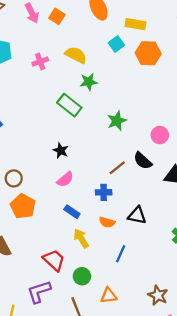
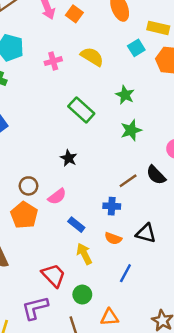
green star: (89, 82) -> (125, 95), moved, turned 30
brown circle: (14, 178) -> (28, 186), moved
pink semicircle: (65, 179) -> (57, 196), moved

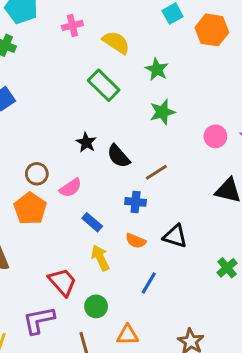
yellow semicircle: (92, 57) -> (116, 42), moved
black semicircle: (156, 175) -> (118, 156), moved

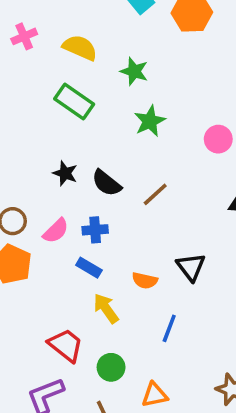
blue cross: (136, 202) -> (95, 230), moved
black triangle: (175, 236) -> (191, 267), turned 45

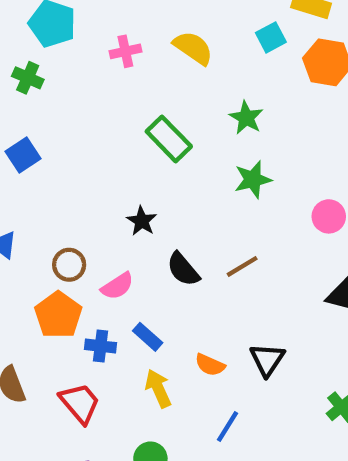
yellow semicircle: (80, 48) -> (193, 48), moved
black semicircle: (107, 183) -> (183, 269), moved
blue cross: (95, 230) -> (101, 346), moved
red trapezoid: (66, 345) -> (80, 403), moved

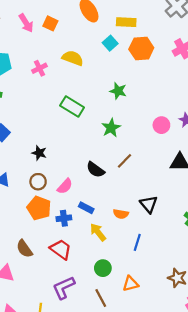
green star: (246, 118) -> (118, 91), moved
green star: (253, 179) -> (111, 128), moved
black star: (142, 221) -> (39, 153), moved

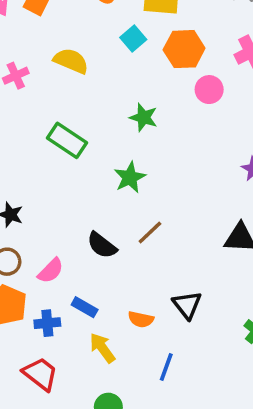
pink circle: (161, 125) -> (209, 90), moved

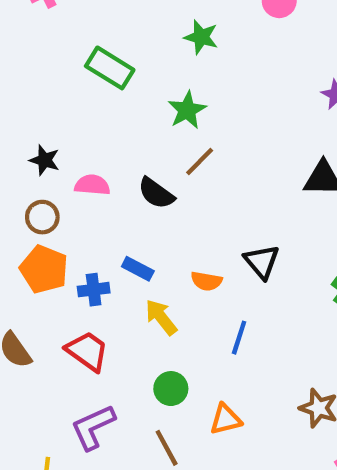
brown line: (150, 232) -> (200, 162), moved
pink semicircle: (51, 271) -> (92, 185), moved, turned -128

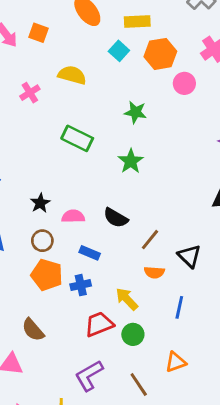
black star: (45, 160) -> (40, 203), turned 30
brown line: (200, 162) -> (150, 240), moved
blue rectangle: (138, 269) -> (90, 253), moved
red trapezoid: (87, 351) -> (99, 324), moved, turned -52
green circle: (171, 389) -> (133, 334), moved

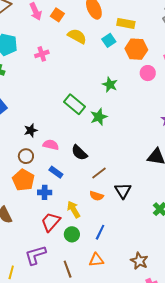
yellow semicircle: (72, 75) -> (77, 36), moved
green rectangle: (77, 138) -> (75, 104), moved
blue line: (179, 307) -> (100, 232), moved
red trapezoid: (99, 324) -> (51, 222), turned -40

